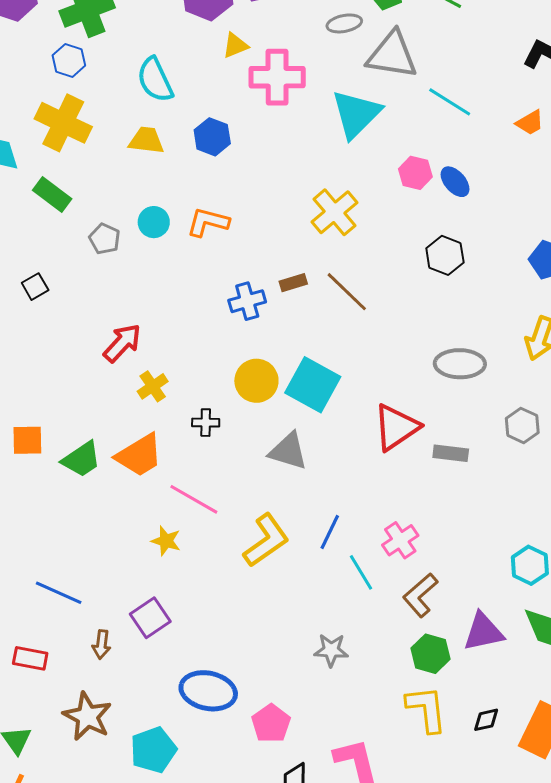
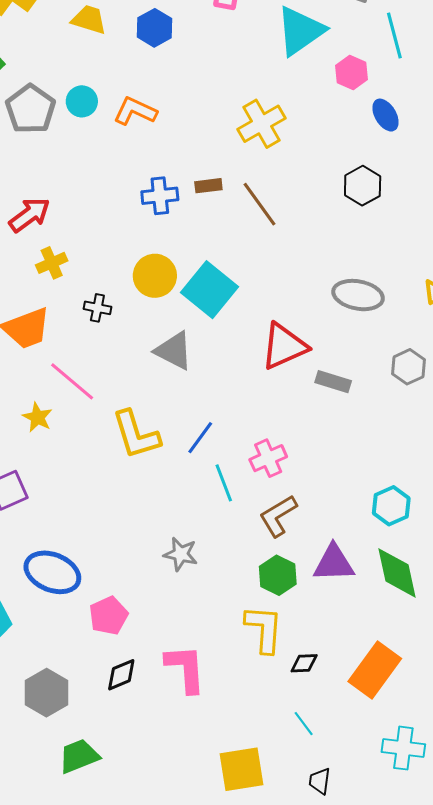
cyan line: (450, 102) -> (394, 36), turned 33
pink hexagon: (415, 173) -> (351, 73), moved
gray pentagon: (105, 239) -> (30, 109), size x1.6
yellow L-shape: (266, 540) -> (136, 435), turned 98
black diamond: (486, 720) -> (304, 663), moved

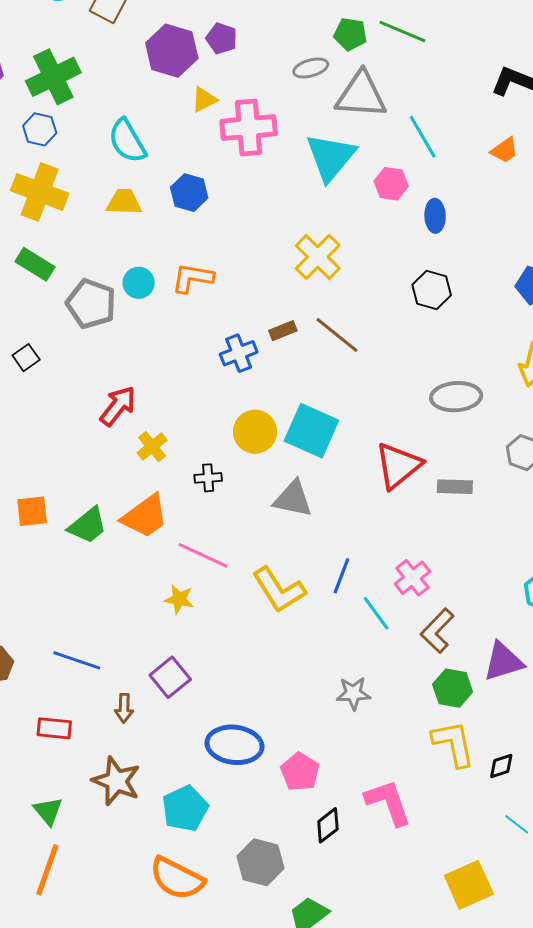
blue ellipse: (385, 115) -> (435, 216), turned 44

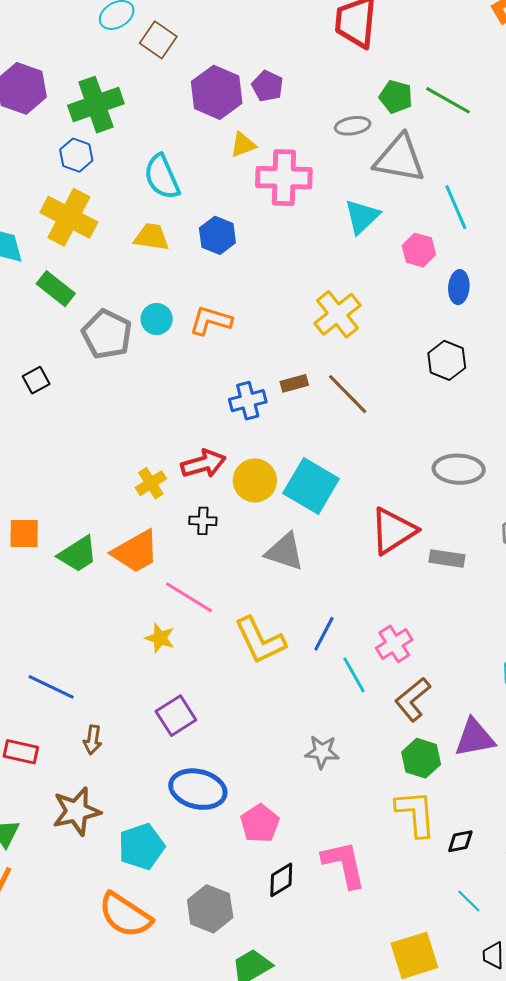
cyan triangle: (331, 157) -> (362, 217), size x0.7
red arrow: (118, 406) -> (203, 464), moved, turned 30
purple square: (170, 677) -> (176, 716), moved
brown star: (116, 781) -> (76, 811), turned 30

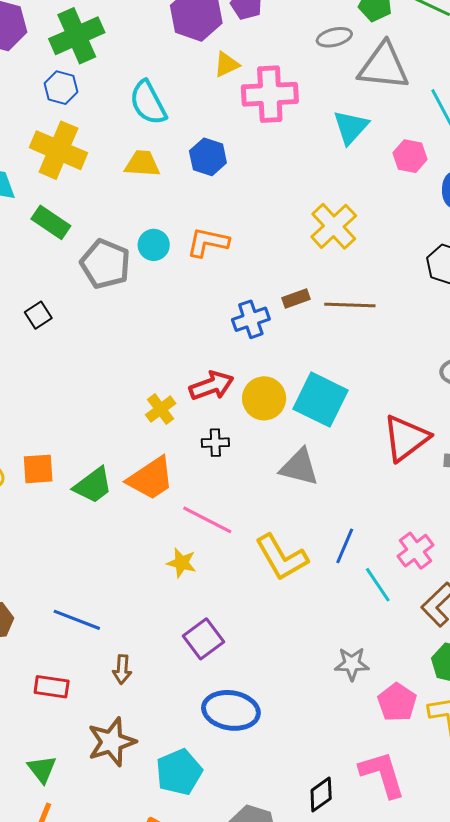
brown line: (348, 394) -> (350, 305), turned -39
pink pentagon: (260, 823) -> (397, 702), moved

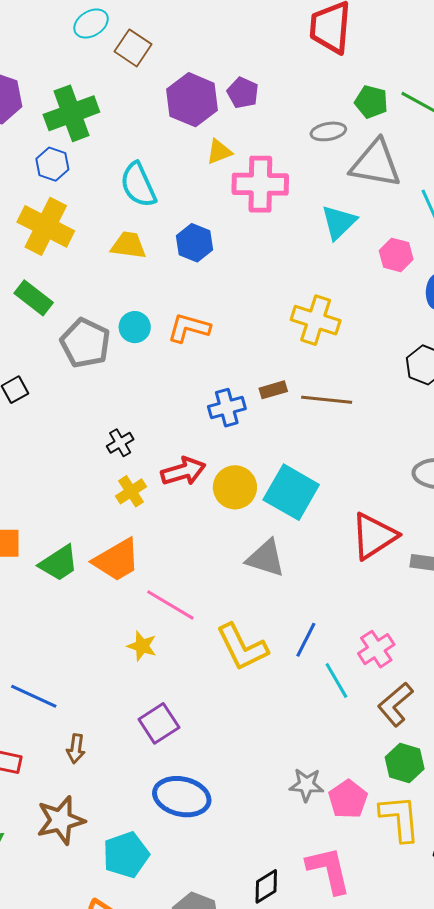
yellow cross: (334, 226) -> (316, 320), turned -33
black cross: (215, 443) -> (120, 443), moved, turned -32
gray star: (352, 664) -> (306, 785), moved

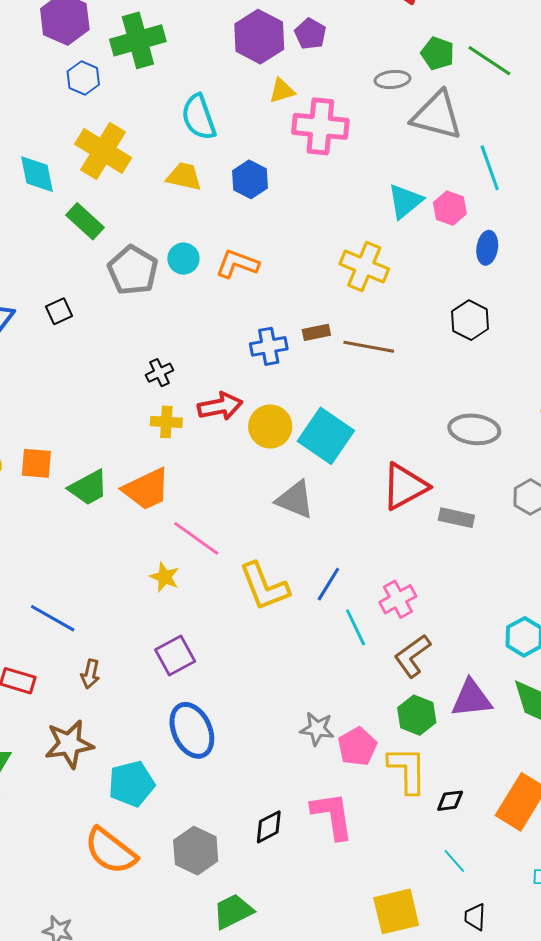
blue hexagon: (52, 164) -> (83, 78), moved
cyan triangle: (339, 222) -> (405, 201), moved
yellow cross: (131, 491) -> (166, 422), turned 32
blue ellipse: (182, 797) -> (192, 730), turned 48

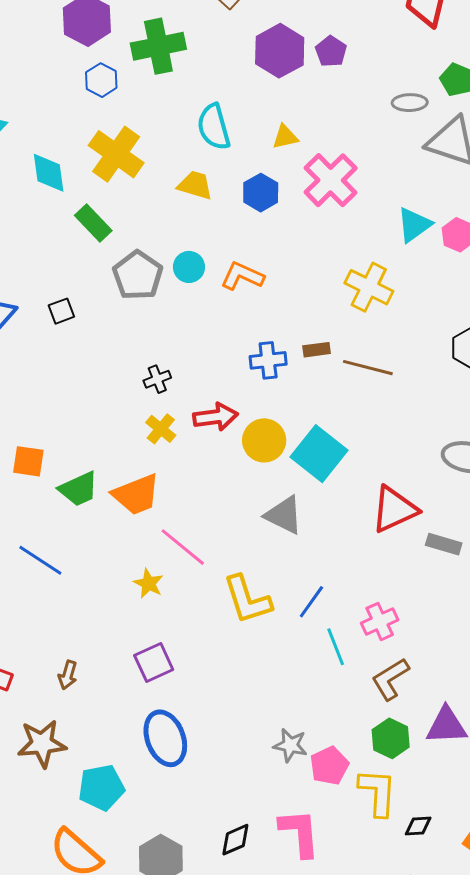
yellow triangle: (282, 91) -> (285, 137), moved
pink cross: (320, 126) -> (331, 180), moved, turned 36
yellow cross: (166, 422) -> (161, 429), turned 32
blue line: (53, 618) -> (40, 560), moved

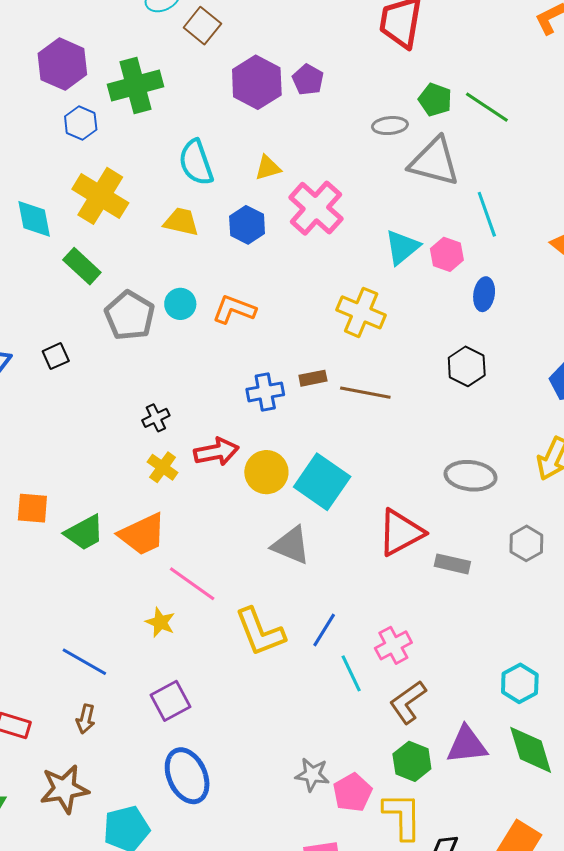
blue line: (40, 560) -> (84, 662), moved

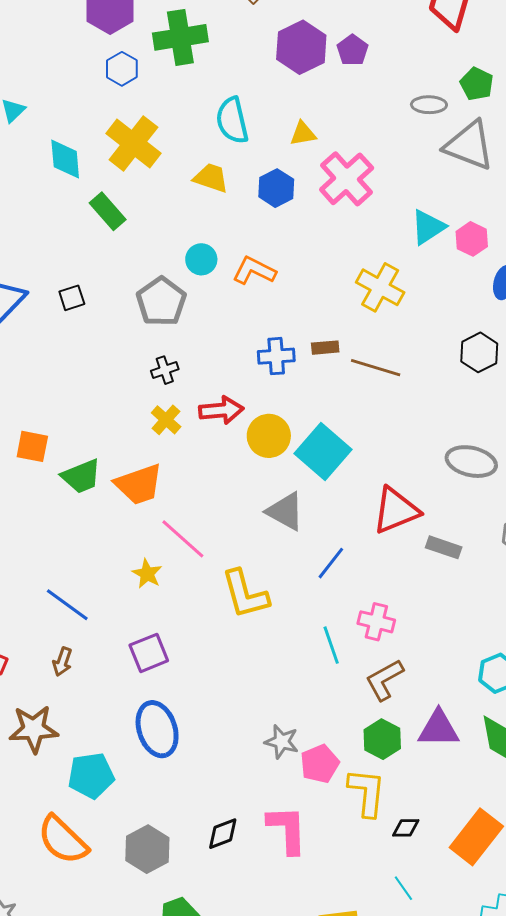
gray pentagon: (130, 316) -> (161, 302), moved
blue line: (324, 630) -> (331, 563), moved
pink cross: (393, 645) -> (376, 622), turned 36

